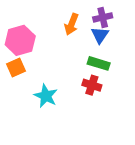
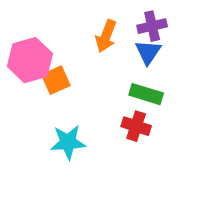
orange square: (16, 68) -> (56, 80), moved
cyan star: (46, 96) -> (68, 142), turned -30

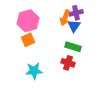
orange arrow: (106, 36) -> (65, 18), moved
pink hexagon: (30, 60) -> (28, 21), moved

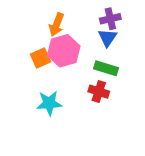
orange arrow: (65, 18) -> (56, 25), moved
pink hexagon: (28, 21) -> (64, 51), moved

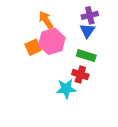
orange arrow: (56, 25) -> (46, 20), turned 126
cyan star: (49, 103) -> (66, 89), moved

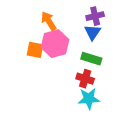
orange square: (33, 47) -> (35, 50), turned 35
cyan star: (66, 89) -> (89, 99), moved

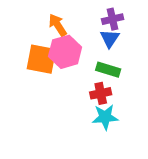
orange square: (35, 50) -> (41, 59), size x1.5
red cross: (85, 79) -> (101, 93), turned -30

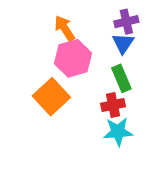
orange square: (41, 59) -> (51, 97), moved, turned 36
green rectangle: (108, 70) -> (121, 78), turned 50

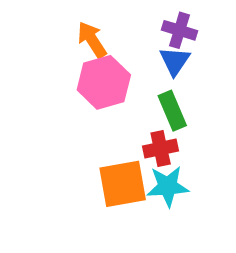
purple cross: (126, 22) -> (179, 30), turned 30
orange square: (51, 97) -> (123, 184), moved, turned 33

